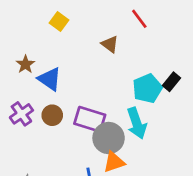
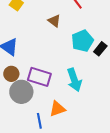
cyan pentagon: (147, 88) -> (82, 41), moved
gray circle: (109, 138) -> (21, 92), moved

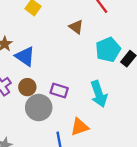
purple rectangle: (39, 77) -> (59, 90), size x0.7

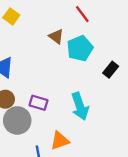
cyan pentagon: (108, 50) -> (80, 48), moved

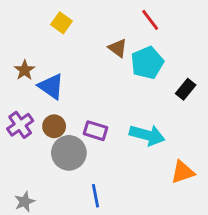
cyan arrow: (80, 106) -> (147, 135), turned -56
orange triangle: (60, 141) -> (183, 172), moved

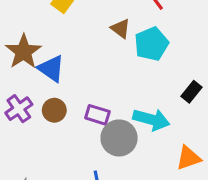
brown star: (25, 70) -> (23, 52), size x1.6
black rectangle: (186, 89) -> (191, 92), moved
gray circle: (69, 153) -> (119, 138), moved

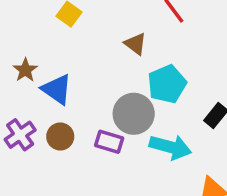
cyan pentagon: (151, 44) -> (167, 84), moved
brown star: (23, 52) -> (25, 70), size x0.6
gray circle: (119, 138) -> (134, 114), moved

